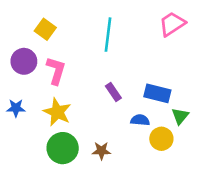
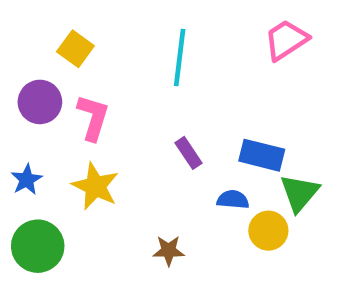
blue star: (16, 108) -> (27, 180), turned -30
green triangle: (180, 116) -> (299, 193), size x1.4
green circle: (63, 148) -> (38, 246), moved

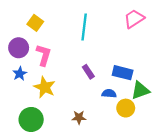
blue star: (27, 180) -> (20, 74), moved
green triangle: (299, 193) -> (140, 90), turned 30
green circle: (38, 246) -> (31, 119), moved

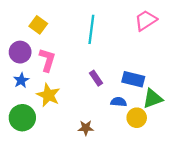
green circle: (31, 119) -> (22, 118), moved

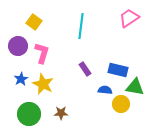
blue star: (21, 80) -> (21, 79), moved
green triangle: (153, 98) -> (135, 87), turned 30
green circle: (22, 118) -> (29, 114), moved
brown star: (86, 128) -> (61, 113), moved

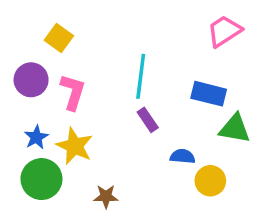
cyan line: (81, 26) -> (141, 76), moved
blue rectangle: (118, 70) -> (209, 94), moved
green triangle: (135, 87) -> (235, 129), moved
green circle: (29, 114) -> (41, 179), moved

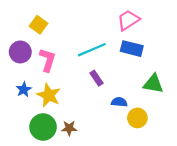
pink trapezoid: (224, 31) -> (128, 20), moved
cyan line: (141, 76) -> (92, 50), turned 60
blue rectangle: (209, 94) -> (132, 49), moved
green circle: (41, 179) -> (43, 127), moved

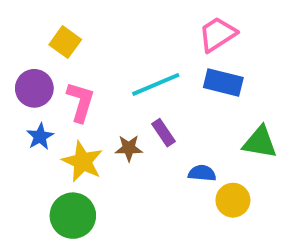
blue star: (24, 89) -> (40, 137), moved
brown star: (69, 128) -> (129, 148), moved

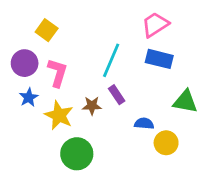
cyan line: (156, 84) -> (111, 60), turned -44
green circle: (73, 216) -> (77, 154), moved

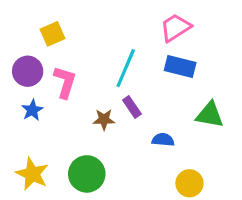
yellow square: (47, 30) -> (53, 34), turned 30
yellow star: (59, 115) -> (32, 174), moved
yellow circle: (166, 143) -> (189, 183), moved

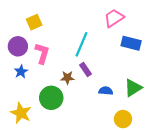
blue rectangle: (180, 67) -> (131, 43), moved
green triangle: (210, 115) -> (133, 88), moved, turned -42
green circle: (87, 174) -> (51, 98), moved

